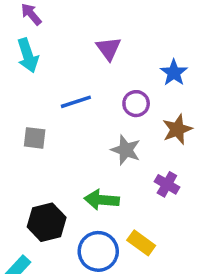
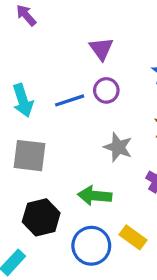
cyan arrow: (28, 55) -> (23, 100), moved
purple circle: (136, 104) -> (106, 90), moved
gray square: (35, 138) -> (29, 156), moved, size x1.5

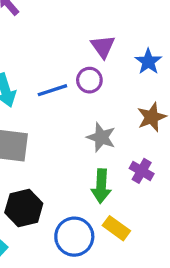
purple triangle: (101, 49) -> (103, 46), moved
green arrow: (95, 196) -> (101, 186), moved, turned -92

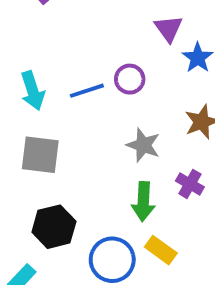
purple triangle: (103, 46) -> (169, 29), moved

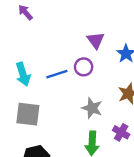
purple triangle: (169, 29) -> (96, 40), moved

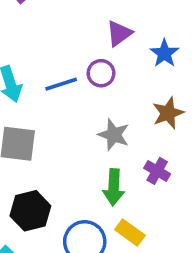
purple triangle: (96, 40) -> (119, 33), turned 30

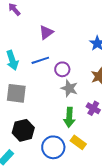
purple triangle: (119, 33) -> (46, 32), moved
purple circle: (101, 73) -> (62, 69), moved

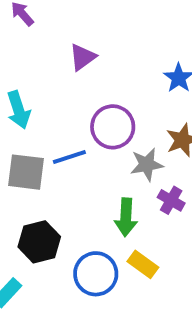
blue line: (40, 60) -> (69, 157), moved
purple circle: (62, 69) -> (113, 127), size x1.5
gray star: (69, 88) -> (147, 165), moved, turned -30

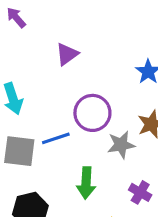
purple cross: (171, 200) -> (140, 192), moved
green arrow: (126, 217) -> (86, 183), moved

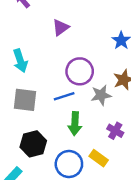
blue line: (56, 138) -> (64, 96), moved

